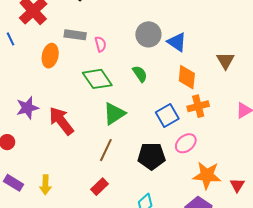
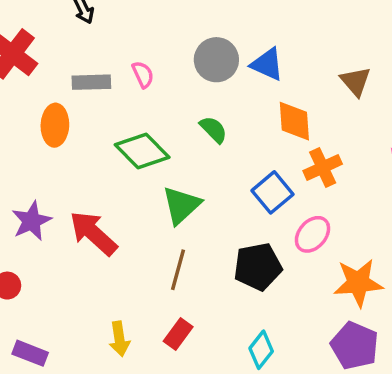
pink semicircle: (100, 44) -> (143, 74), moved
yellow arrow: (45, 185) -> (119, 339), moved

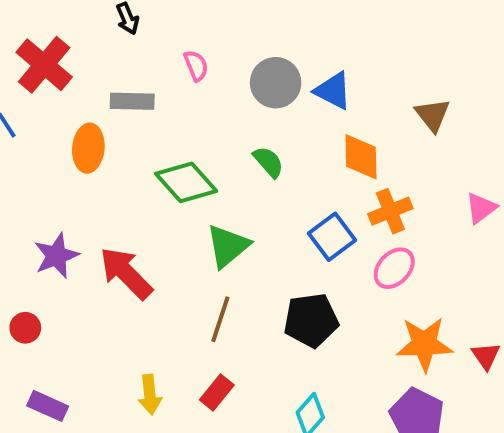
pink semicircle: (143, 74) -> (196, 66), moved
pink ellipse: (312, 234) -> (394, 268), moved

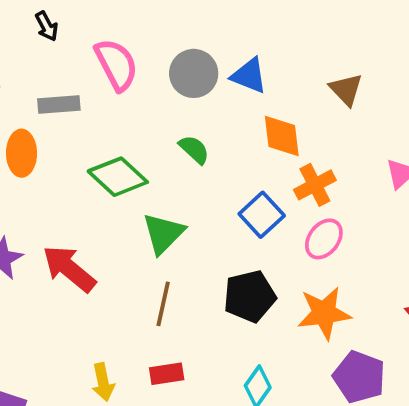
pink semicircle: (196, 66) -> (116, 65), size x1.8
orange star: (424, 344) -> (324, 313), moved
red rectangle: (217, 392) -> (167, 374), turned 48

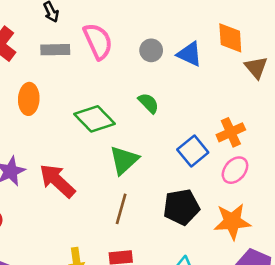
gray circle: (194, 73) -> (151, 50), size x0.7
gray rectangle: (59, 104) -> (55, 50), moved
orange diamond: (282, 136) -> (230, 38), moved

